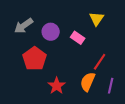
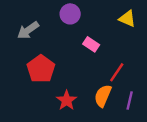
yellow triangle: (97, 19) -> (127, 19), moved, turned -42
purple circle: (51, 32) -> (70, 14), moved

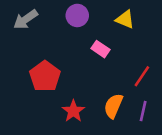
yellow triangle: (127, 19) -> (125, 19), moved
gray arrow: (28, 30) -> (26, 19), moved
red line: (117, 72) -> (142, 76), moved

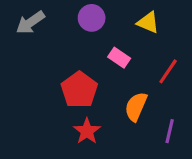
red pentagon: (45, 76) -> (79, 90), moved
red line: (142, 76) -> (168, 71), moved
orange semicircle: (113, 106) -> (136, 107), moved

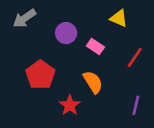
purple circle: (92, 18) -> (66, 33), moved
red pentagon: (79, 90) -> (40, 75), moved
orange semicircle: (136, 107) -> (93, 82), moved, turned 125

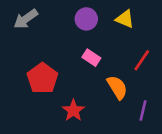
purple circle: (66, 33) -> (86, 19), moved
pink rectangle: (95, 47) -> (91, 58), moved
orange semicircle: (93, 82) -> (117, 87), moved

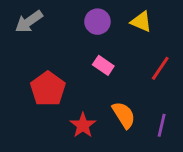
orange semicircle: (117, 87) -> (124, 115), moved

